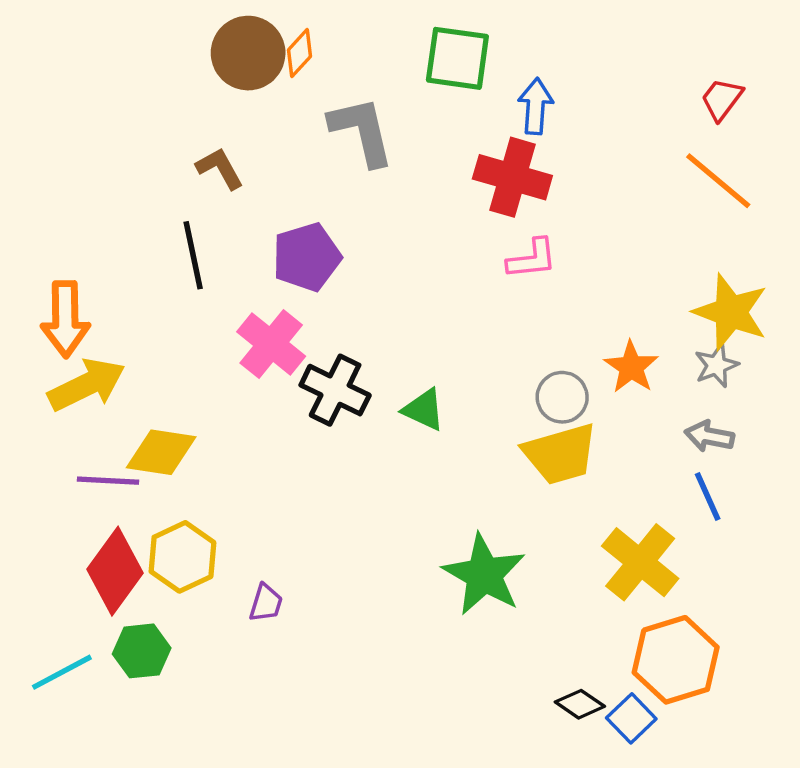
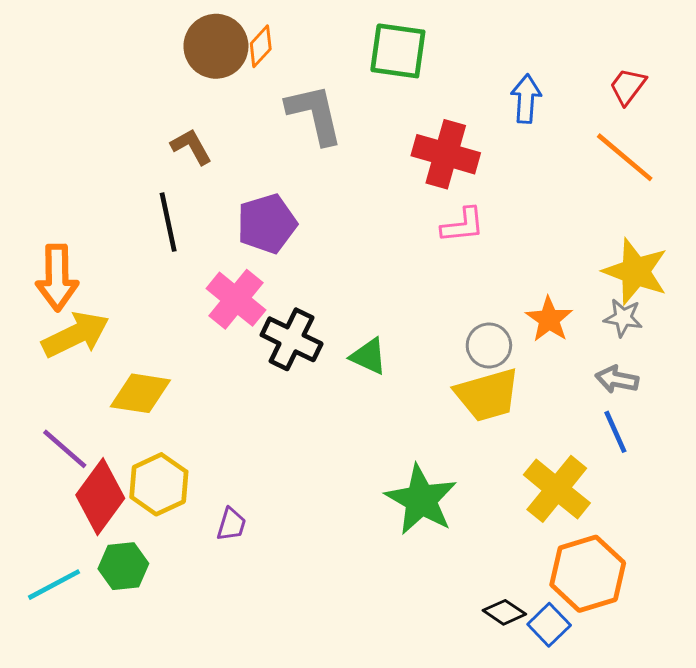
blue arrow: (536, 106) -> (526, 99), moved
gray star: (716, 365) -> (623, 318), turned 30
purple line: (108, 481) -> (65, 449), moved, turned 38

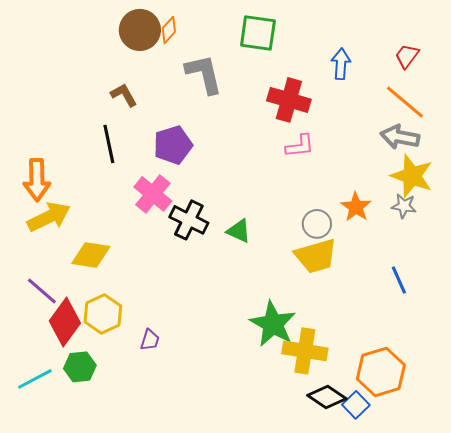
gray arrow: (617, 379) -> (400, 137), moved, size x1.4
yellow cross: (557, 489) -> (305, 351), moved, turned -30
black diamond: (504, 612) -> (327, 397), size x1.4

